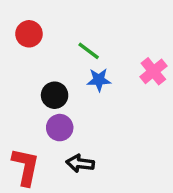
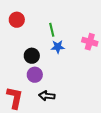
green line: (89, 51) -> (52, 30), turned 40
pink cross: (153, 71) -> (90, 42), turned -35

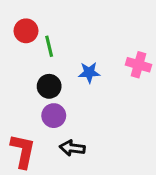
green line: (52, 30) -> (49, 46), moved

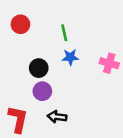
green line: (49, 46) -> (64, 33), moved
pink cross: (139, 65) -> (109, 63), moved

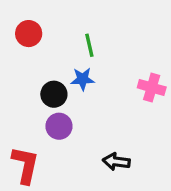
blue star: (70, 57) -> (83, 79), moved
black arrow: (57, 117) -> (116, 162), moved

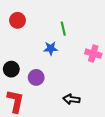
green line: (89, 45) -> (63, 29), moved
black circle: (54, 94) -> (11, 69), moved

